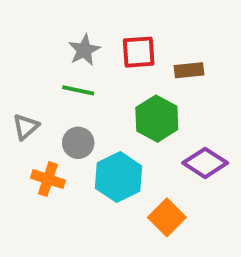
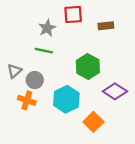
red square: (139, 52) -> (73, 14), moved
brown rectangle: (189, 70) -> (106, 26), moved
gray circle: (78, 143) -> (35, 80), moved

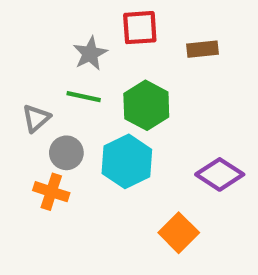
green hexagon: (88, 66) -> (146, 105), moved
gray triangle: (14, 71) -> (36, 118), moved
cyan hexagon: (66, 99) -> (127, 161), moved

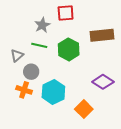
brown rectangle: (202, 49) -> (102, 35), moved, size x1.6
cyan hexagon: (127, 161) -> (53, 92), moved

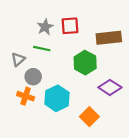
red square: (66, 13) -> (70, 26), moved
green hexagon: (69, 49) -> (85, 63), moved

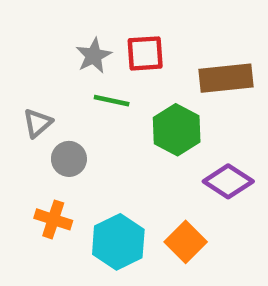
green line: (42, 49) -> (112, 101), moved
orange cross: (26, 96) -> (53, 219), moved
cyan hexagon: (57, 98) -> (118, 242), moved

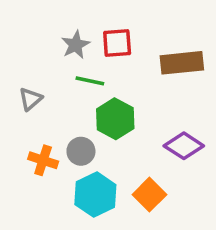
green hexagon: (177, 130) -> (115, 119), moved
gray circle: (69, 159) -> (81, 151), moved
orange cross: (53, 219) -> (43, 160), moved

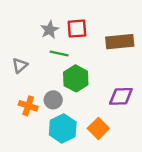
purple diamond: (184, 146) -> (121, 96), turned -35

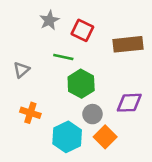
red square: (77, 29) -> (82, 30), turned 30
gray star: (50, 30) -> (49, 20), moved
gray circle: (53, 100) -> (92, 114), moved

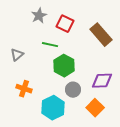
brown rectangle: (128, 44) -> (101, 35), turned 55
orange square: (105, 137) -> (95, 108), moved

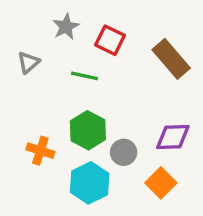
gray triangle: (17, 55) -> (28, 62), moved
green hexagon: (64, 66) -> (88, 130), moved

